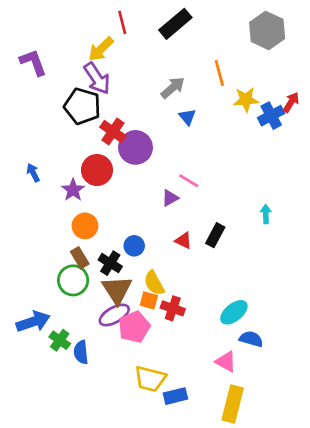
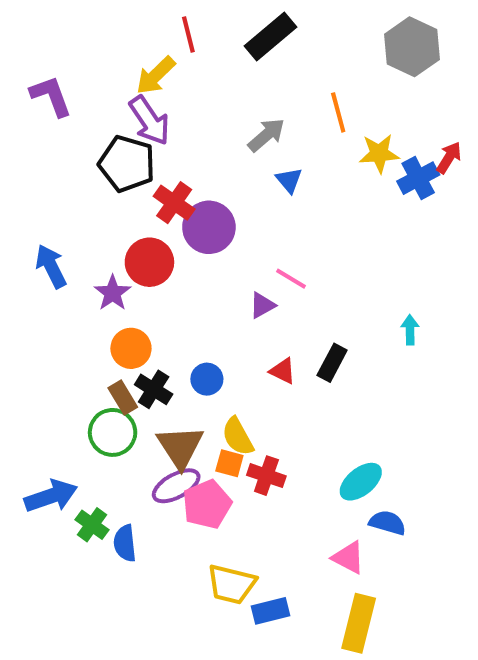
blue arrow: (33, 173) -> (51, 266), size x1.5
black cross: (110, 263) -> (154, 389), moved

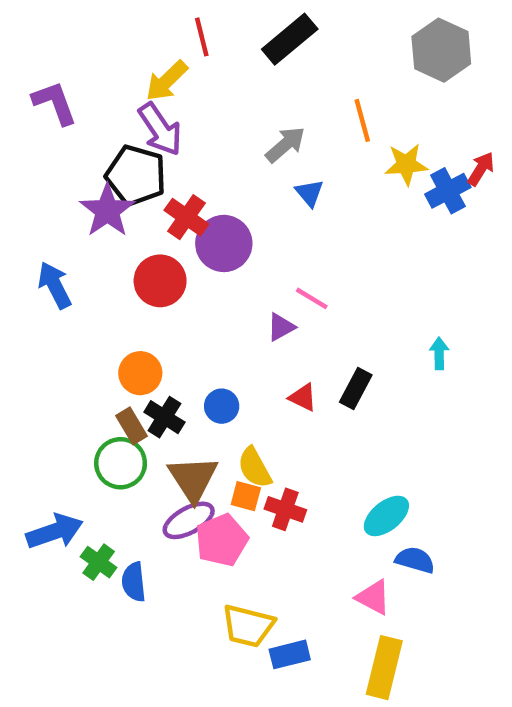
purple star: (113, 293) -> (107, 211), moved, size x1.4

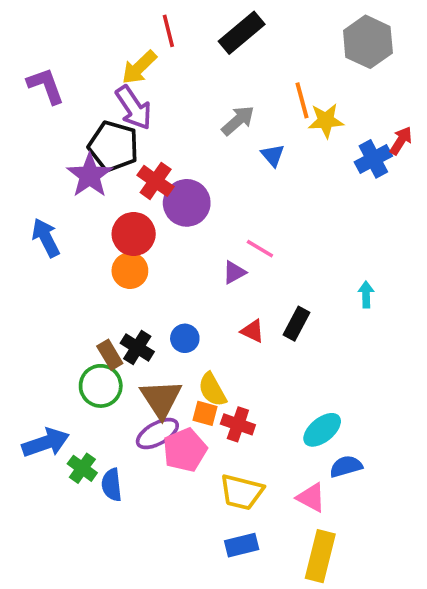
yellow star: (406, 164) -> (326, 121), moved
blue triangle: (310, 193) -> (273, 155), moved
orange circle: (140, 373) -> (130, 271), moved
blue semicircle: (415, 560) -> (346, 466), turned -32
yellow trapezoid: (248, 626) -> (242, 492), moved

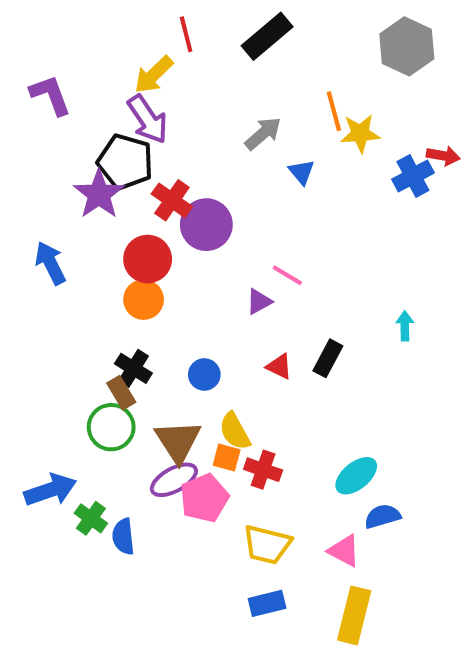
red arrow: (401, 141) -> (443, 156), turned 68
black cross: (137, 347) -> (133, 368), moved

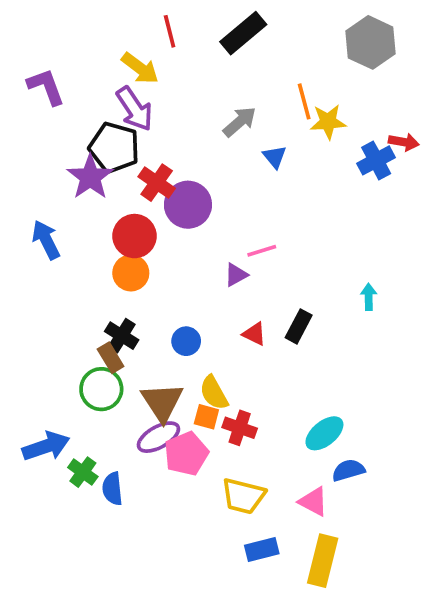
yellow arrow: (154, 75) -> (140, 68), turned -99
pink line: (287, 275) -> (262, 251), turned -48
blue rectangle: (267, 603) -> (262, 550), moved

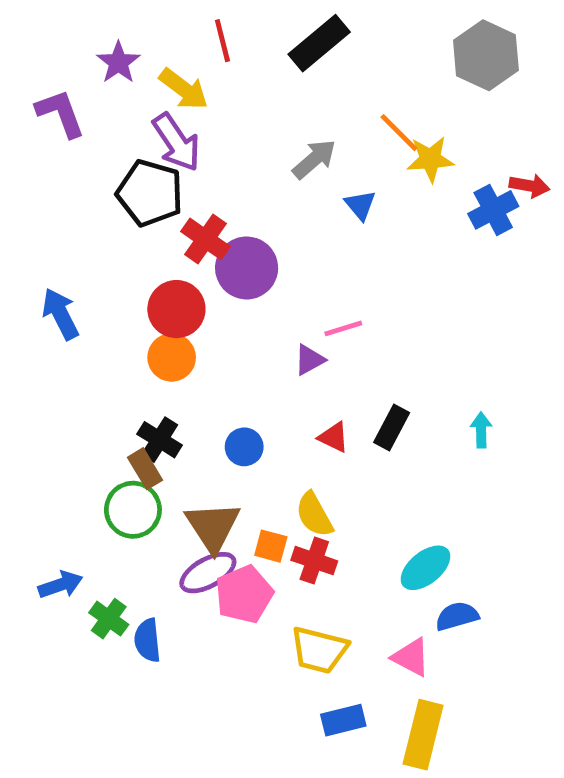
orange line: (304, 101) -> (399, 133), turned -30
purple star: (90, 177) -> (118, 62), moved, size x0.7
cyan arrow: (369, 297) -> (481, 430), moved
yellow semicircle: (214, 393) -> (314, 515), moved
blue arrow: (46, 446) -> (60, 585), size x0.7

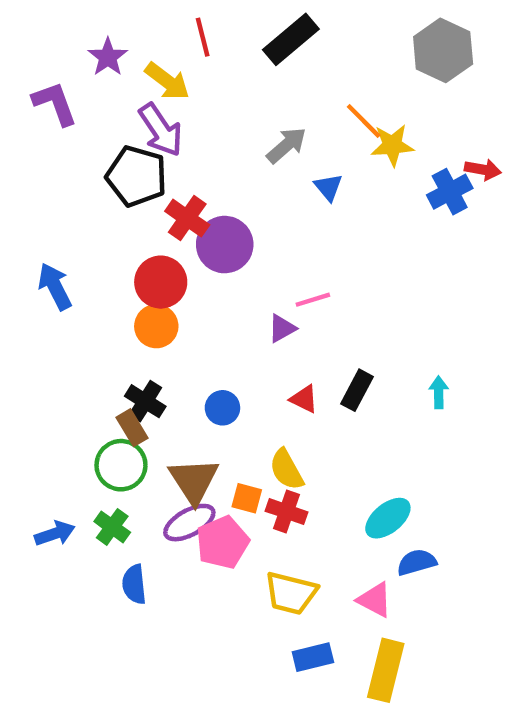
green cross: (109, 619) -> (112, 527), moved

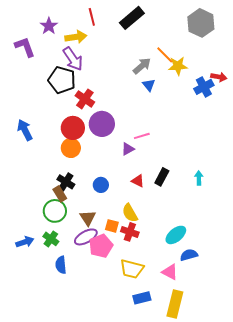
yellow arrow: (167, 81) -> (76, 37), turned -45
gray arrow: (286, 145) -> (142, 66), moved
purple circle: (225, 245) -> (102, 124), moved
brown triangle: (194, 481) -> (88, 218), size x0.7

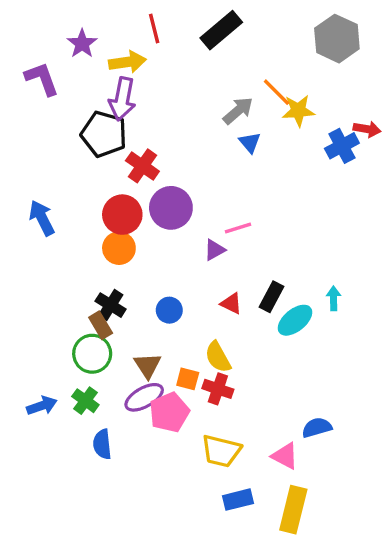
purple arrow: (73, 59) -> (122, 99), turned 45
cyan ellipse: (176, 235) -> (295, 320), moved

